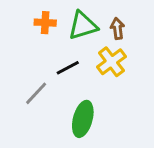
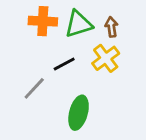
orange cross: (45, 23) -> (43, 21), size x1.4

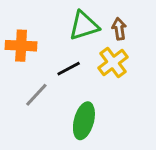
orange cross: (43, 21) -> (21, 46), moved

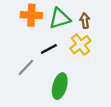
orange cross: (21, 46) -> (31, 15), moved

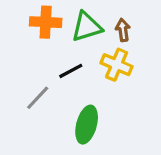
yellow cross: (80, 45) -> (117, 65), turned -30

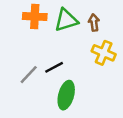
yellow cross: (117, 65) -> (104, 53), moved
black line: (71, 71) -> (54, 67), moved

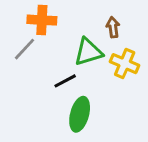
green triangle: (66, 20) -> (88, 52), moved
gray line: (29, 75) -> (25, 49), moved

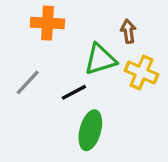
gray line: (25, 49) -> (28, 82), moved

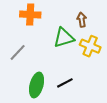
black line: (74, 92) -> (65, 83), moved
green ellipse: (90, 130) -> (37, 85), moved

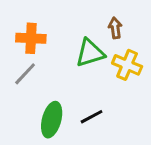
orange cross: (30, 15) -> (31, 38), moved

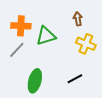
green triangle: (90, 53) -> (46, 36), moved
black line: (92, 117) -> (75, 79), moved

